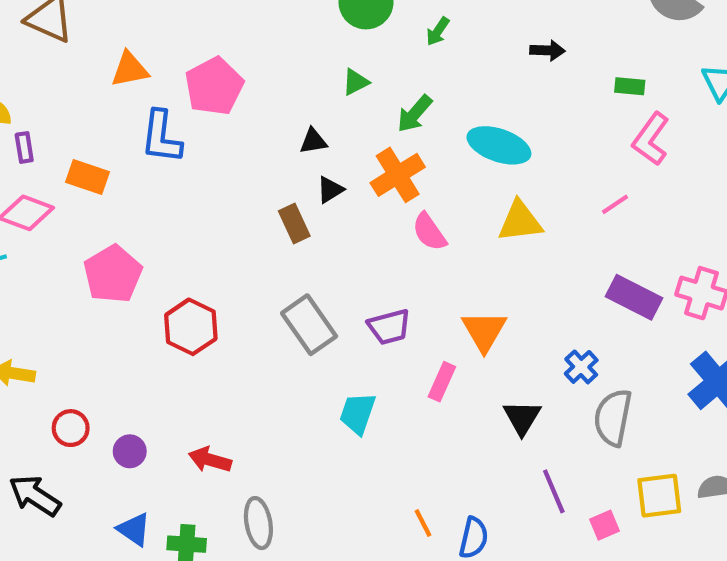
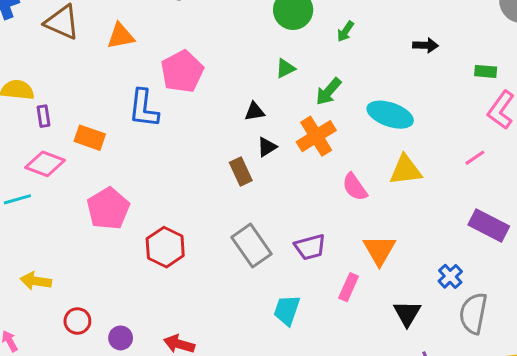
orange triangle: (130, 69) -> (121, 36), moved
pink semicircle: (429, 232) -> (355, 187), moved

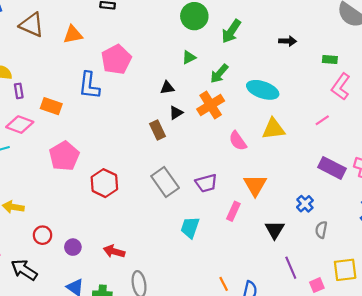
green arrow: (345, 31) -> (231, 31), size x1.6
gray semicircle: (473, 313) -> (321, 230), size x0.6

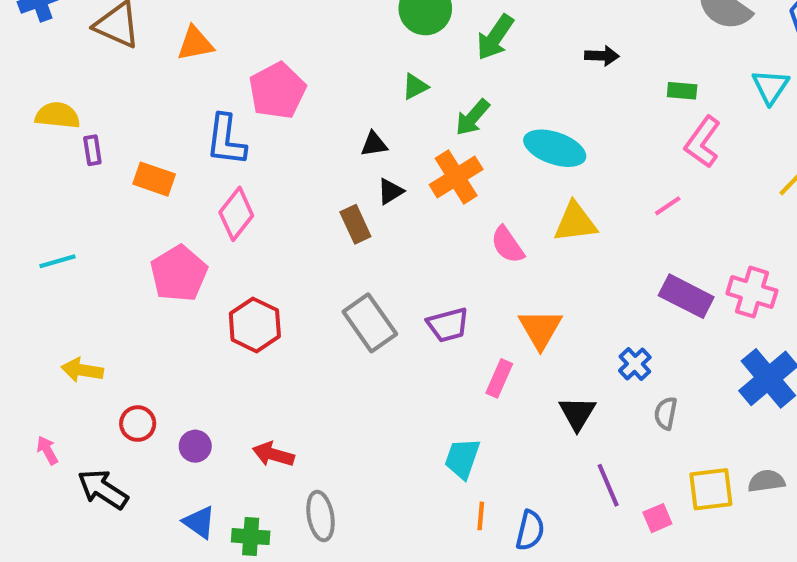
pink diamond: (20, 125) -> (236, 214), moved, turned -72
cyan trapezoid: (190, 228) -> (462, 458), moved
orange line: (224, 284) -> (481, 516), turned 32

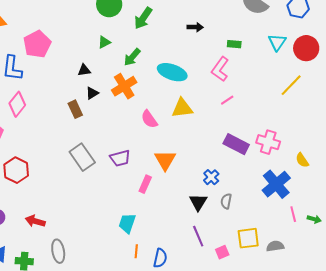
pink L-shape: (703, 142) -> (220, 69), moved
red hexagon: (255, 325) -> (16, 170), moved
black triangle: (577, 413) -> (198, 202), moved
gray semicircle: (766, 481) -> (275, 246), moved

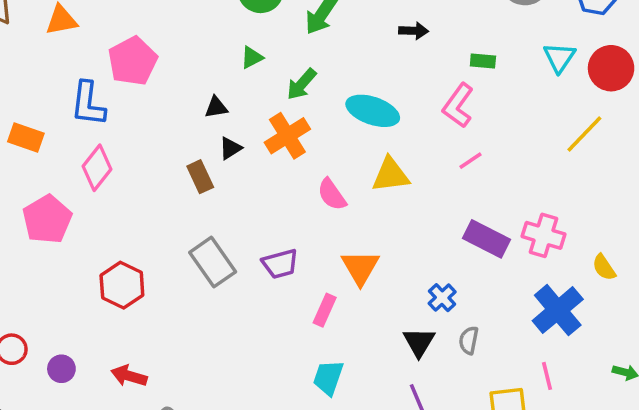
red hexagon: (16, 170) -> (122, 285), moved
pink line: (293, 214) -> (547, 376), moved
cyan trapezoid: (127, 223) -> (328, 378), moved

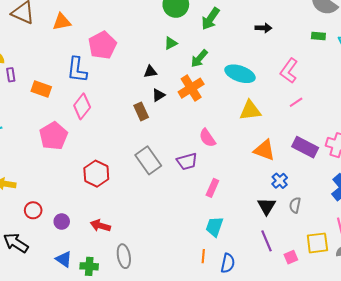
green rectangle: (483, 61) -> (318, 36), moved
pink semicircle: (332, 194) -> (207, 138), moved
orange triangle: (360, 267) -> (264, 150), moved, turned -40

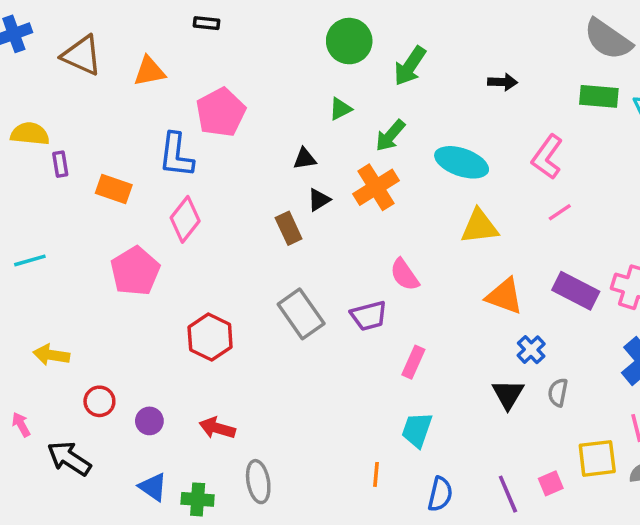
green rectangle: (318, 36) -> (599, 96), size x1.5
purple line: (266, 241) -> (508, 494), moved
orange line: (203, 256) -> (376, 474), moved

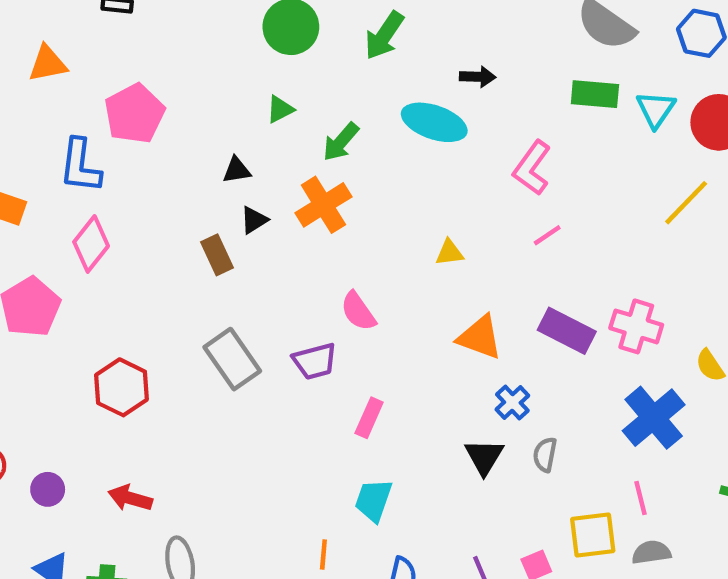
green arrow: (410, 66) -> (384, 35), moved
cyan ellipse: (462, 162) -> (434, 122), moved
yellow triangle: (479, 227) -> (449, 253), size x0.6

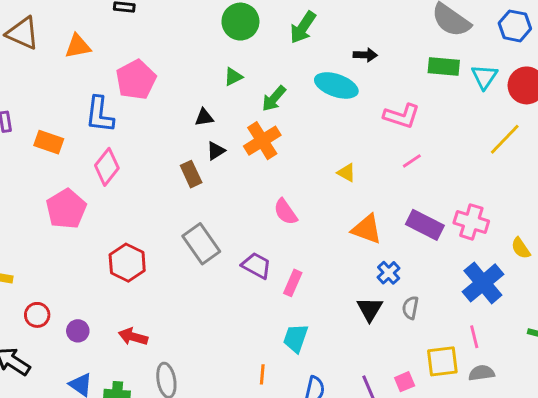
pink L-shape: (532, 168) -> (402, 116), turned -108
yellow triangle: (449, 253) -> (346, 173), turned 36
purple trapezoid: (315, 361) -> (256, 266), moved, turned -136

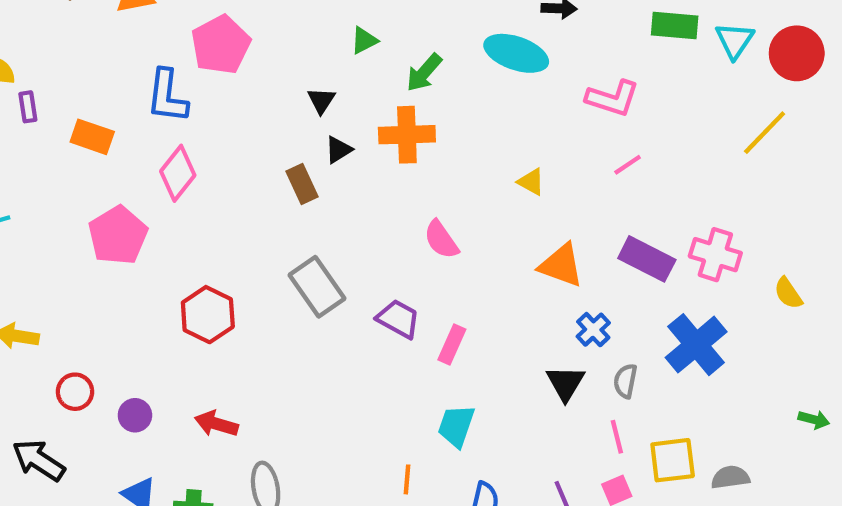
black triangle: (204, 117) -> (321, 100), turned -48
orange cross: (262, 141) -> (407, 135), turned 30
blue cross: (483, 283) -> (696, 345), moved
pink line: (474, 337) -> (617, 437), moved

